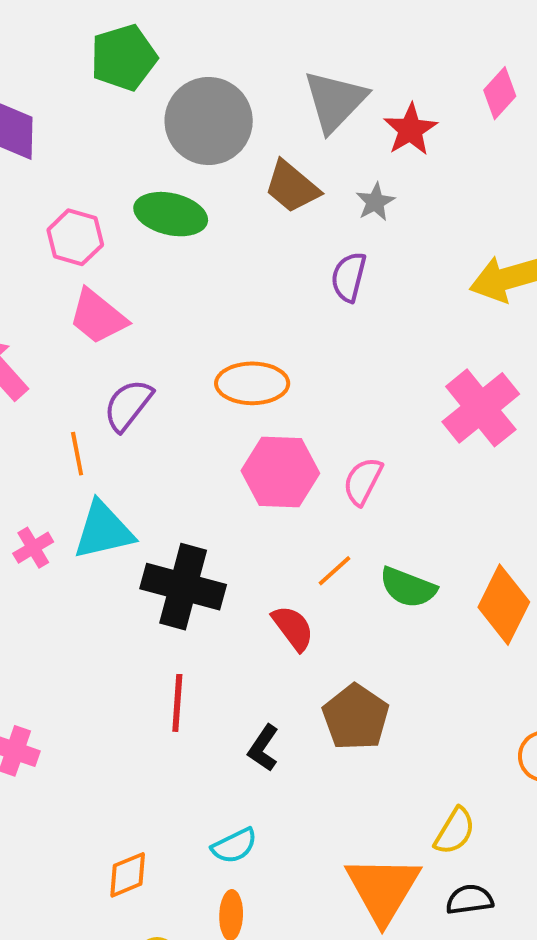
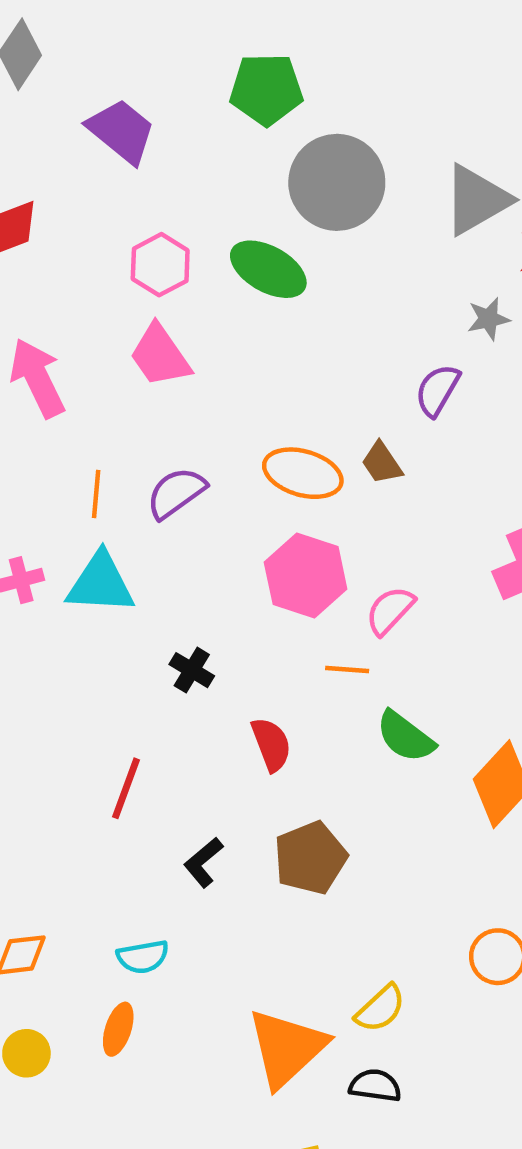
brown trapezoid: (292, 187) -> (382, 463), moved, size x0.7
purple semicircle: (128, 405) -> (176, 493), moved
orange line: (334, 571) -> (347, 669), moved, turned 30
black cross: (183, 587) -> (192, 670), moved, size x0.5

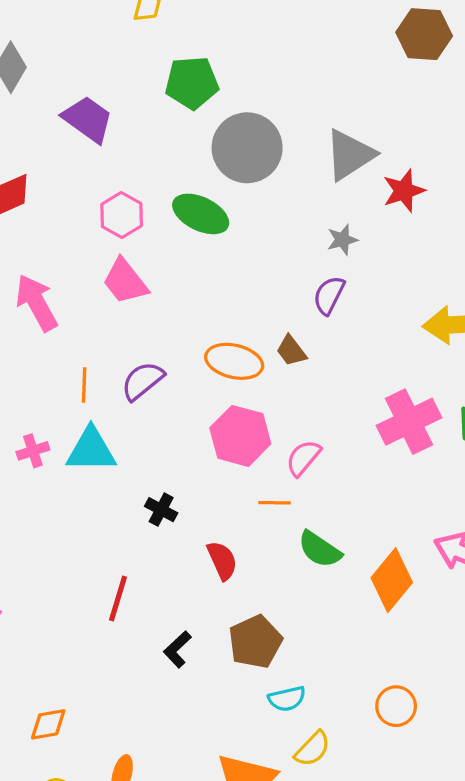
gray star: (488, 319) -> (342, 240), moved
cyan semicircle: (143, 957) -> (287, 699), moved

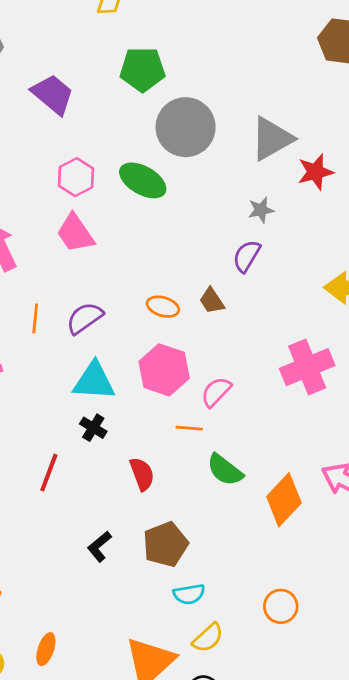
orange ellipse: (234, 361) -> (163, 307), size x0.7
cyan triangle: (91, 450) -> (94, 381), moved
red line: (118, 599) -> (49, 473), moved

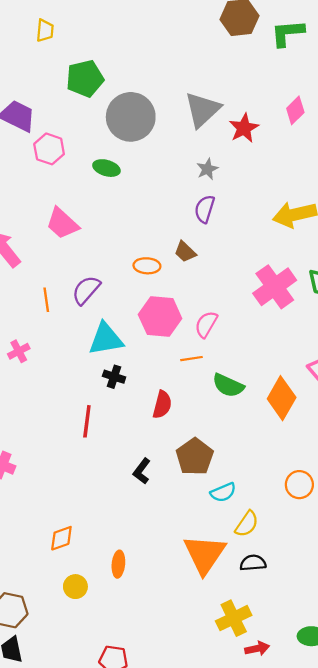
pink hexagon: (76, 177) -> (49, 149), moved
green ellipse: (143, 180) -> (106, 168), size x0.7
red semicircle: (142, 474) -> (162, 405), turned 48

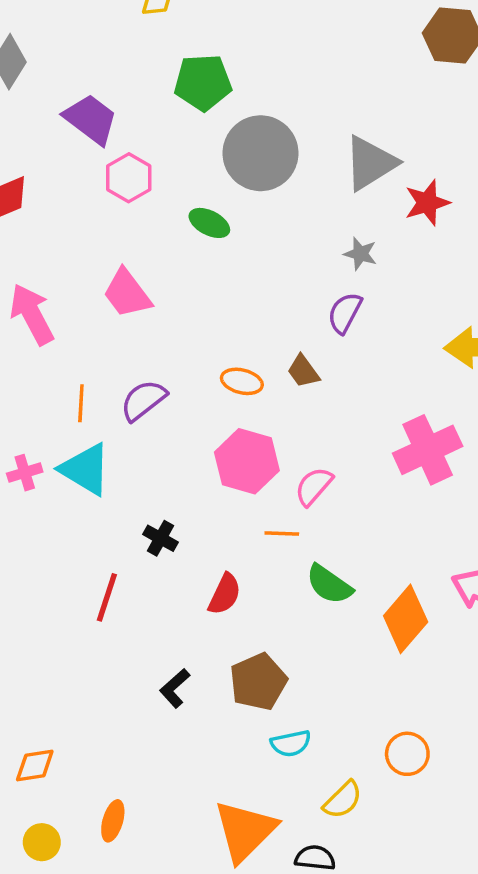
gray star: (207, 169) -> (360, 254), turned 30
cyan triangle: (106, 339) -> (85, 469), moved, turned 30
yellow semicircle: (247, 524) -> (343, 800), moved

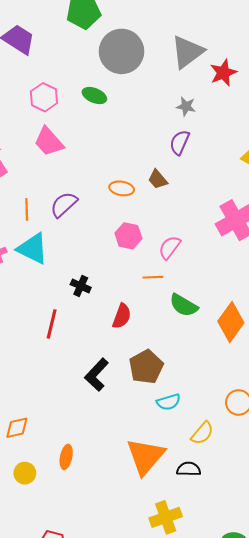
pink hexagon: (129, 178) -> (44, 97), moved
pink hexagon: (247, 461) -> (128, 236), size x0.7
black L-shape: (175, 688) -> (97, 375), size x1.4

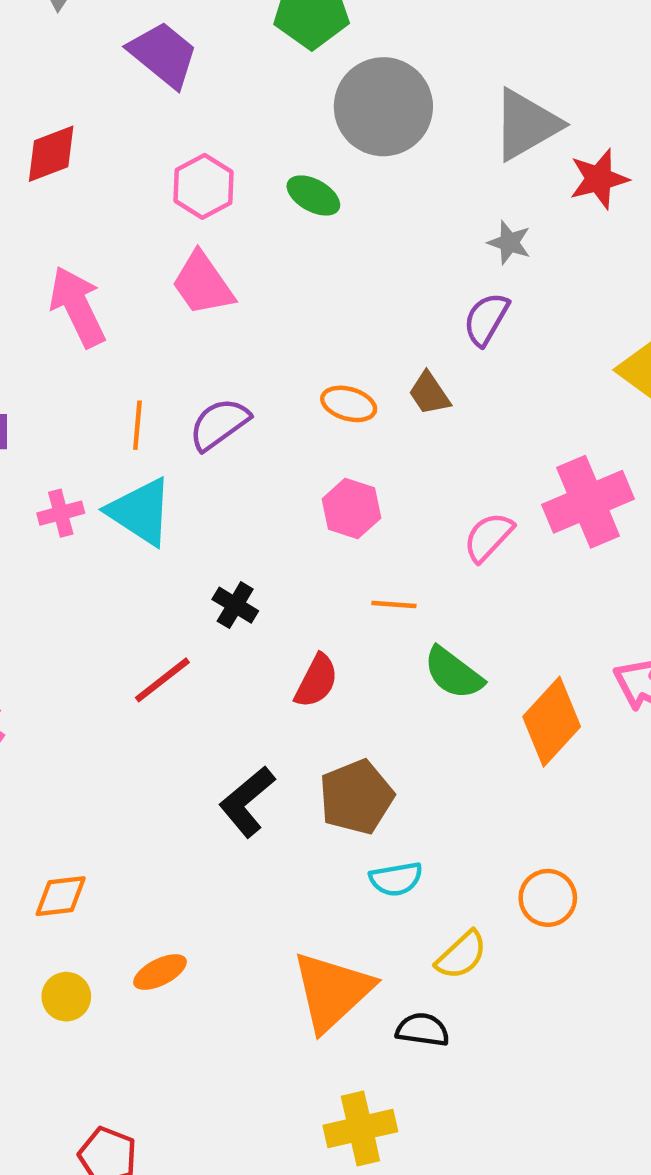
pink semicircle: (170, 247) -> (488, 537), moved
red line: (52, 324) -> (162, 680), turned 32
orange ellipse: (66, 457) -> (160, 972), turned 45

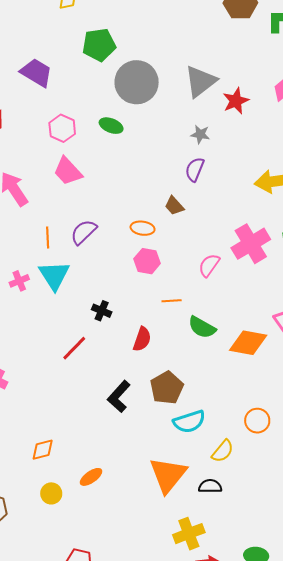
orange ellipse: (349, 404) -> (143, 228), moved
cyan triangle: (140, 512) -> (54, 275), turned 32
orange diamond: (552, 722) -> (248, 343), turned 66
cyan semicircle: (396, 879) -> (189, 422), size x1.4

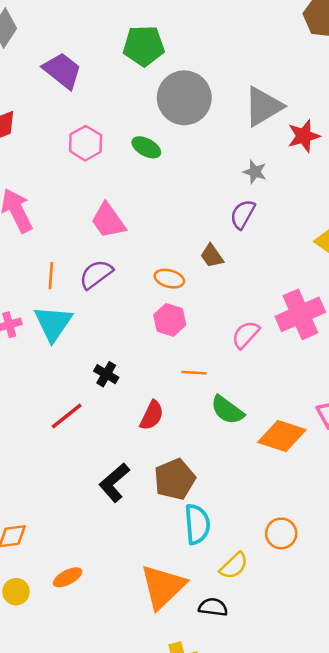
pink trapezoid: (68, 171) -> (108, 221), moved
cyan semicircle: (189, 422) -> (197, 524), turned -84

